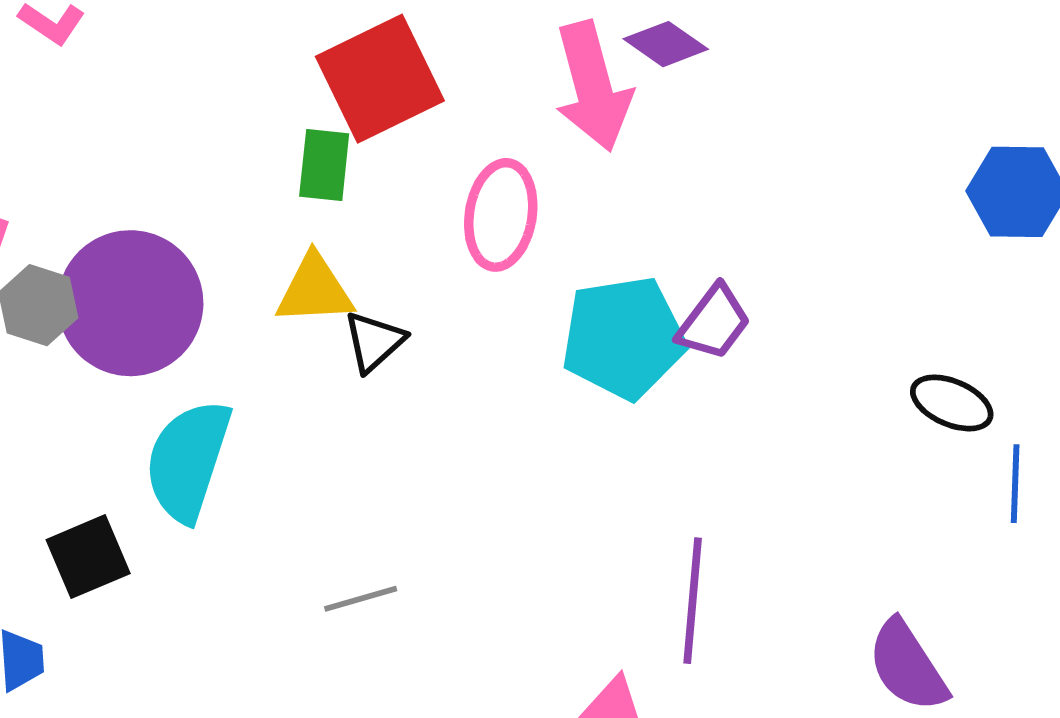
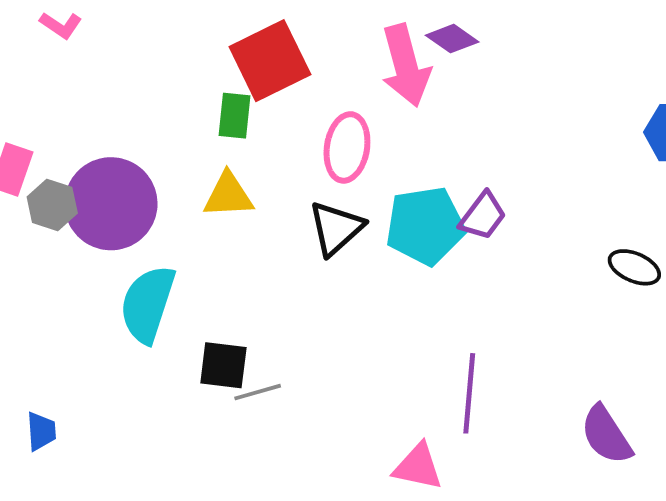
black triangle: (374, 342) -> (336, 228), moved, size x1.4
black square: (88, 557) -> (223, 365), moved, turned 30

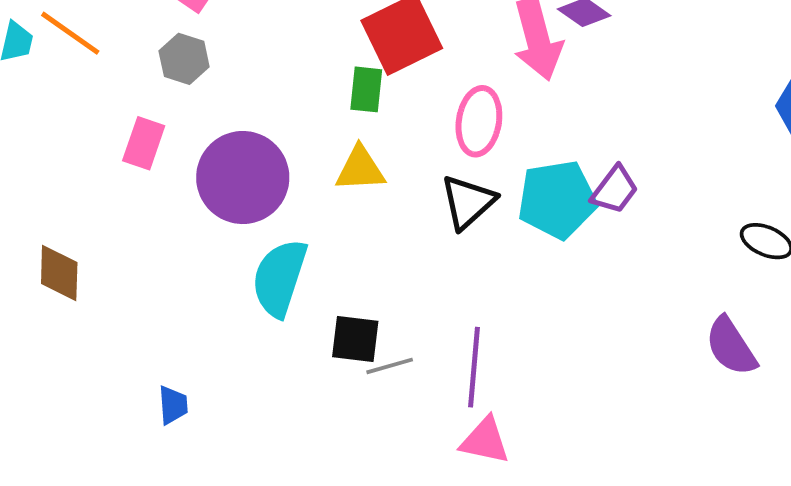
gray hexagon: (52, 205) -> (184, 59), moved
purple line: (469, 393) -> (474, 367), moved
purple semicircle: (606, 435) -> (731, 346), moved
pink triangle: (418, 467) -> (485, 441), moved

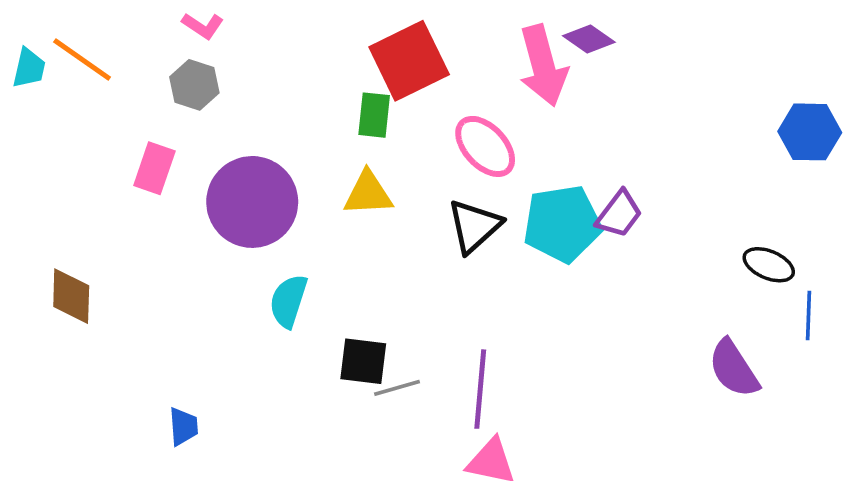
pink ellipse: (479, 121) -> (485, 146), turned -52
cyan semicircle: (279, 278) -> (288, 301), size x0.7

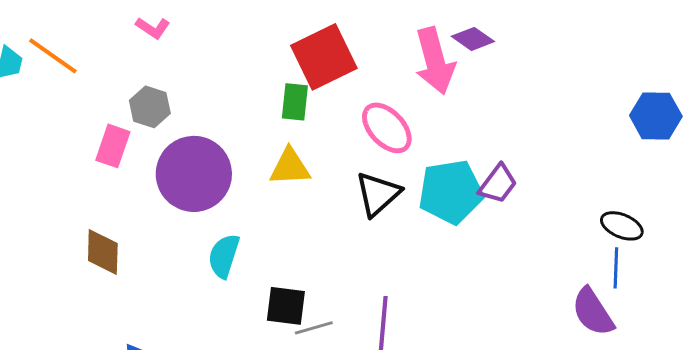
gray hexagon: (194, 85) -> (150, 107), moved
brown diamond: (71, 296) -> (103, 252), moved
blue line: (809, 315) -> (616, 268), moved

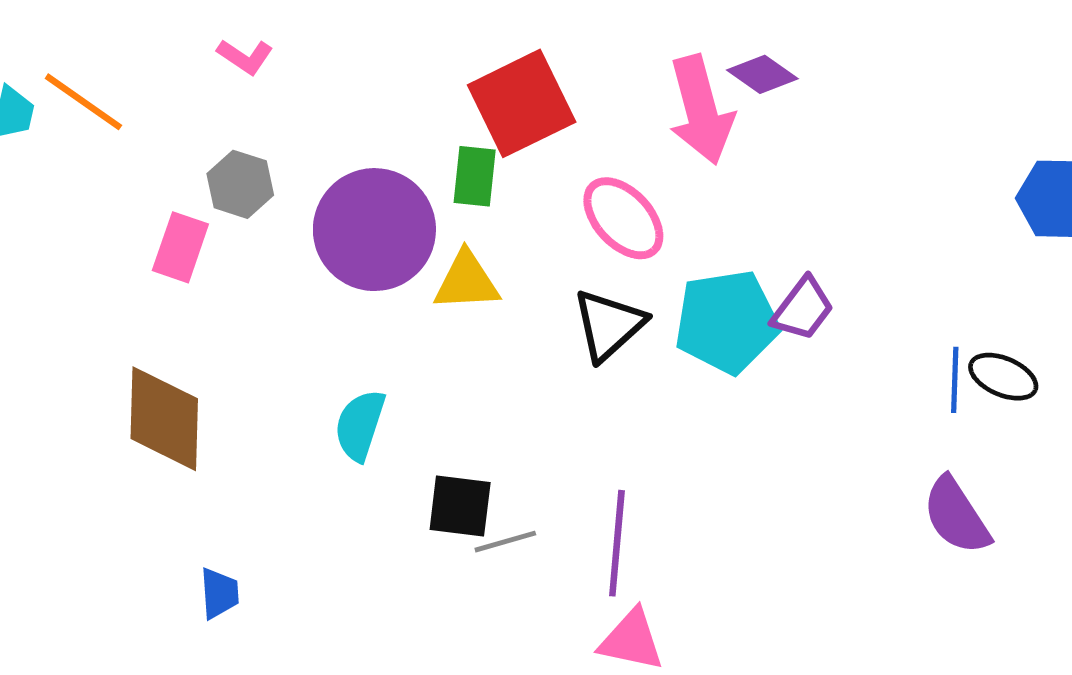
purple circle: (194, 174) -> (374, 230), moved
brown diamond: (103, 252) -> (164, 419), size x1.4
blue line: (616, 268) -> (955, 380), moved

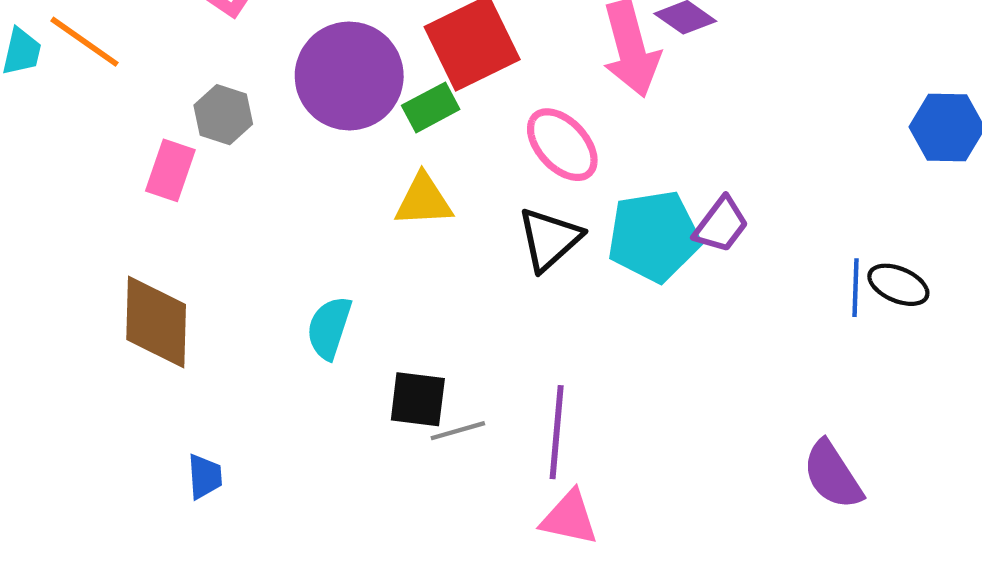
green rectangle: (475, 176) -> (431, 107), turned 56
purple circle: (374, 230) -> (349, 76), moved
purple semicircle: (956, 516) -> (833, 475), moved

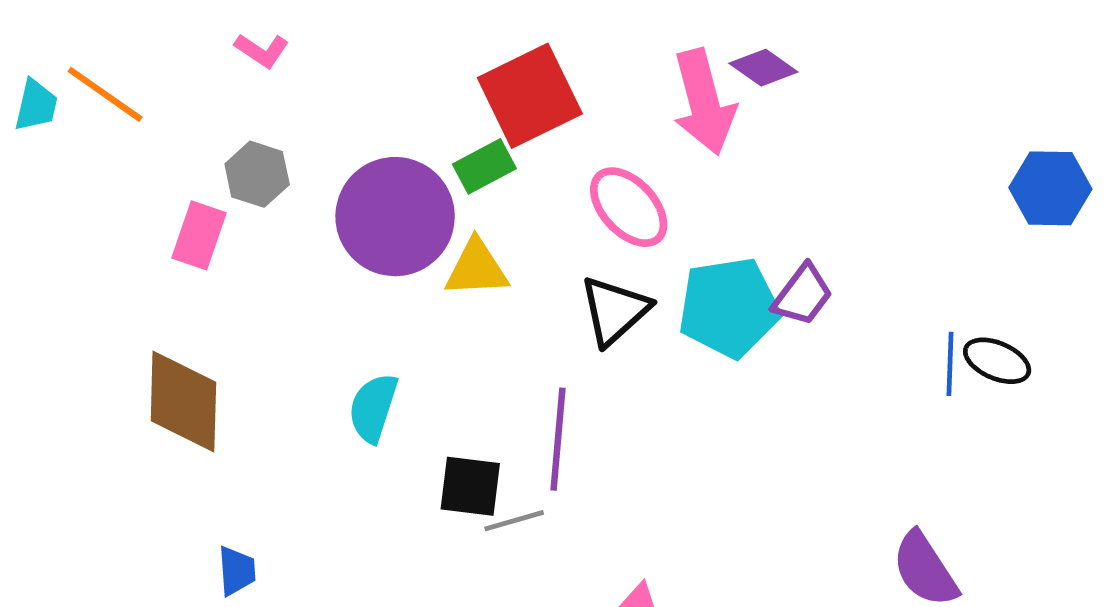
purple circle: (349, 76) -> (395, 217), moved
purple line: (557, 432) -> (558, 439), moved

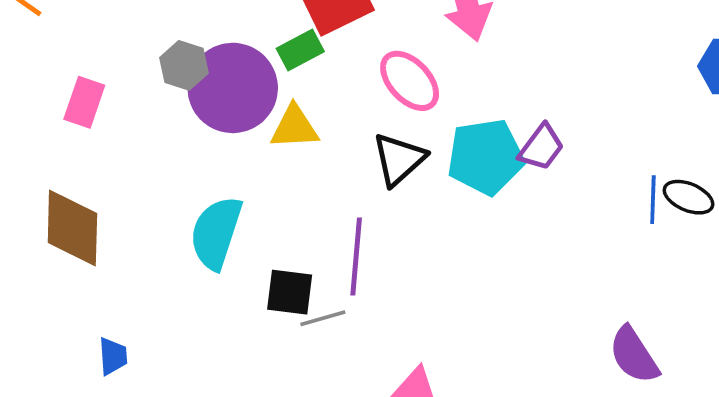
gray hexagon: (257, 174) -> (184, 65), moved
cyan semicircle: (373, 408) -> (216, 233), size x1.4

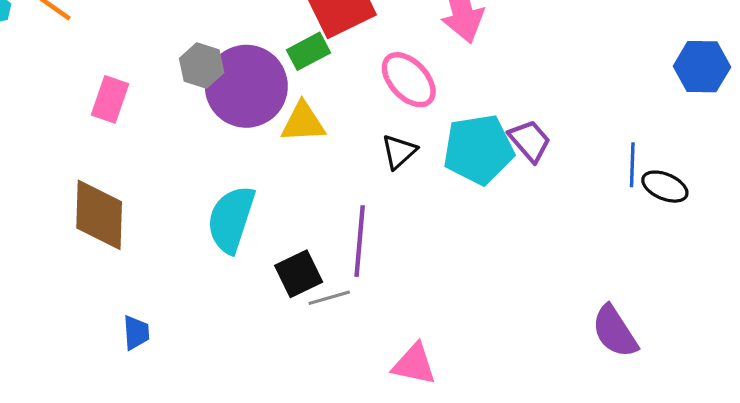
purple trapezoid: (541, 147) -> (530, 141), turned -78
black triangle: (399, 159) -> (399, 152), size x0.7
blue line: (653, 200) -> (632, 165), moved
black square: (290, 292) -> (299, 274), turned -33

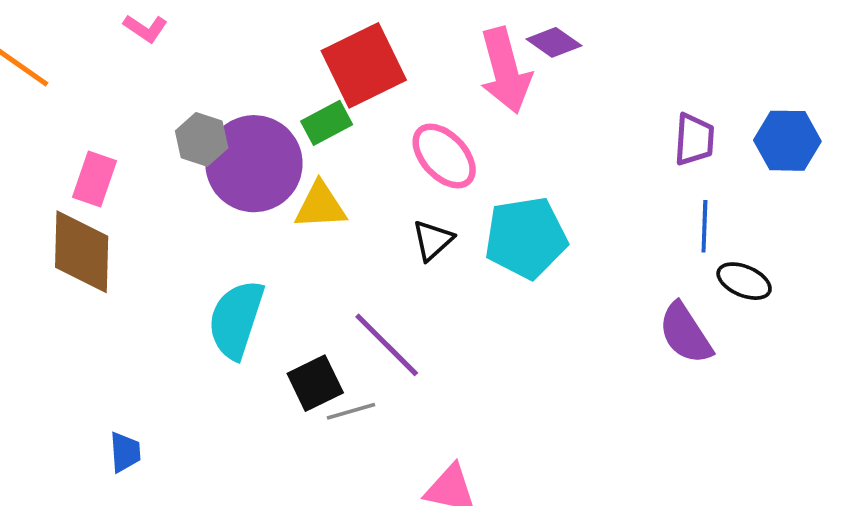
purple trapezoid: (530, 141) -> (694, 139), moved, turned 45
blue line: (632, 165) -> (704, 226), moved
brown diamond: (99, 215) -> (82, 252), moved
purple line: (360, 241) -> (387, 345), turned -50
purple semicircle: (615, 332) -> (685, 333), moved

